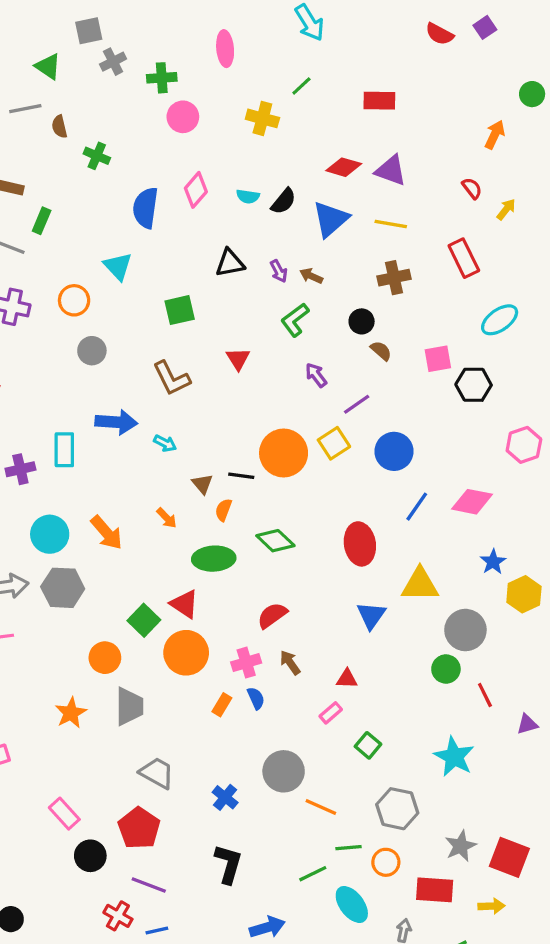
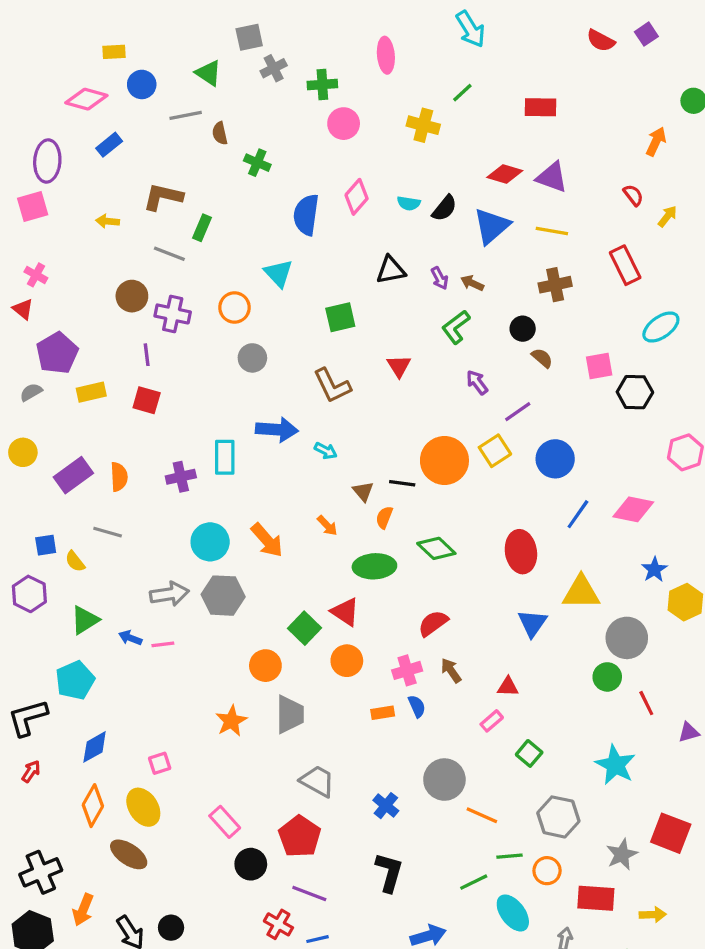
orange circle: (186, 653) -> (347, 661), size x0.7
orange rectangle: (222, 705) -> (383, 713), turned 50
red square: (509, 857) -> (671, 833), moved

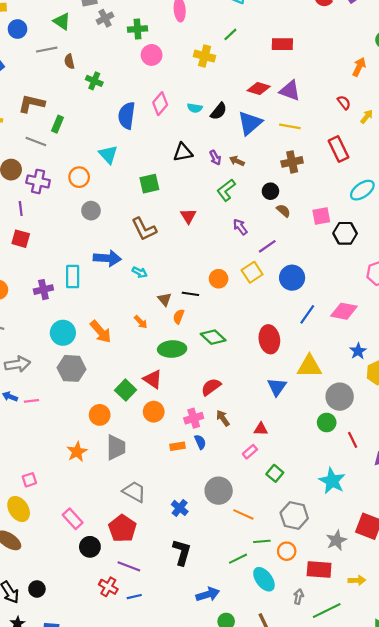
orange circle: (444, 460) -> (219, 279), size x0.6
gray arrow: (169, 594) -> (17, 364), moved

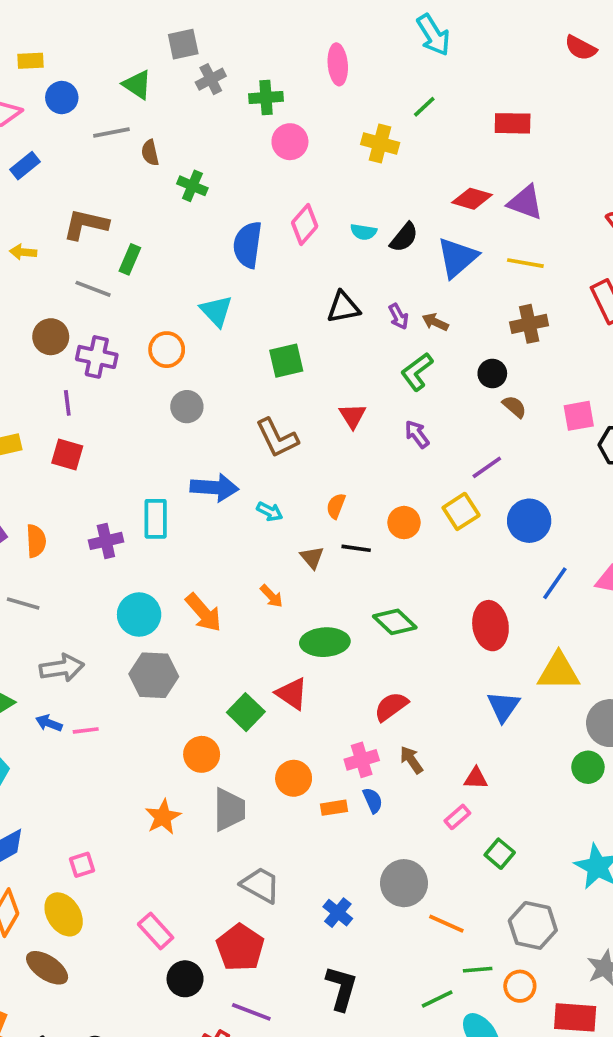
purple arrow: (240, 227) -> (417, 434), moved
orange semicircle: (179, 317) -> (336, 506), moved
orange circle: (154, 412) -> (294, 778), moved

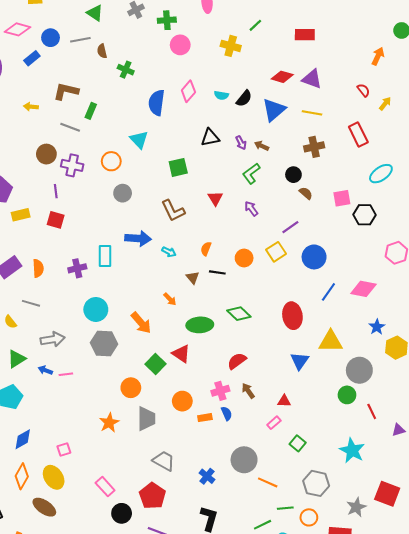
blue circle: (62, 98) -> (51, 38), moved
orange arrow: (203, 613) -> (141, 323), moved

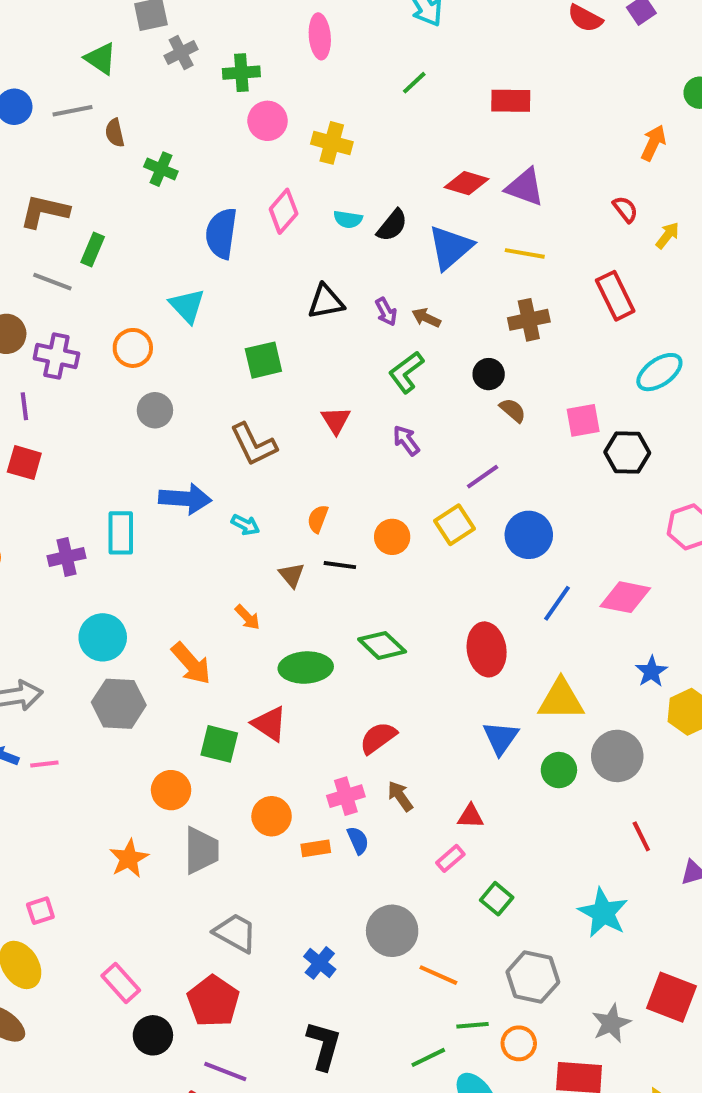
yellow cross: (231, 46) -> (332, 143), moved
green square: (156, 364) -> (219, 744), turned -30
green circle: (347, 395) -> (559, 770), moved

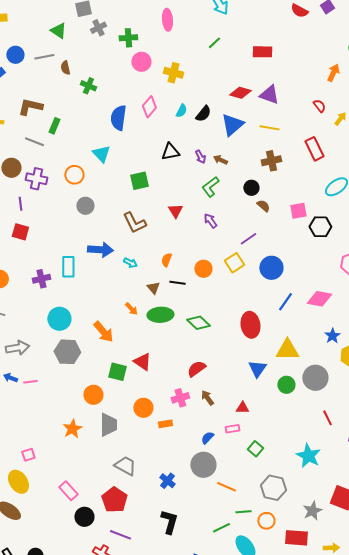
cyan semicircle: (348, 219) -> (181, 111), turned -72
green ellipse: (306, 668) -> (160, 315), moved
blue semicircle: (358, 840) -> (207, 438), moved, turned -112
pink rectangle: (450, 858) -> (232, 429), turned 32

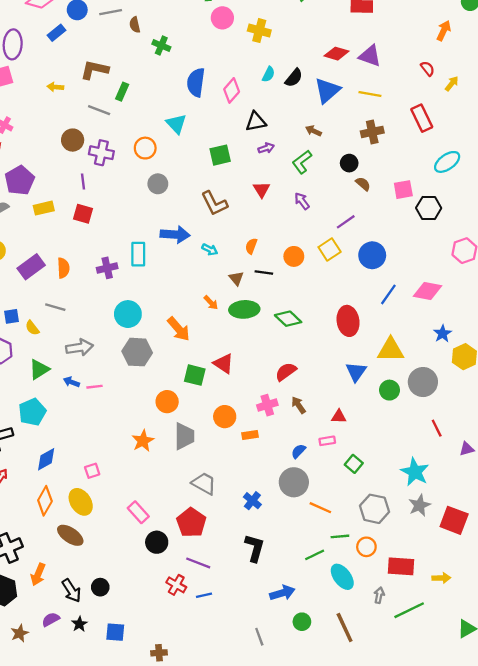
pink diamond: (149, 107) -> (232, 90), moved
purple arrow: (200, 157) -> (266, 148), moved, turned -80
gray star: (312, 511) -> (419, 505), moved

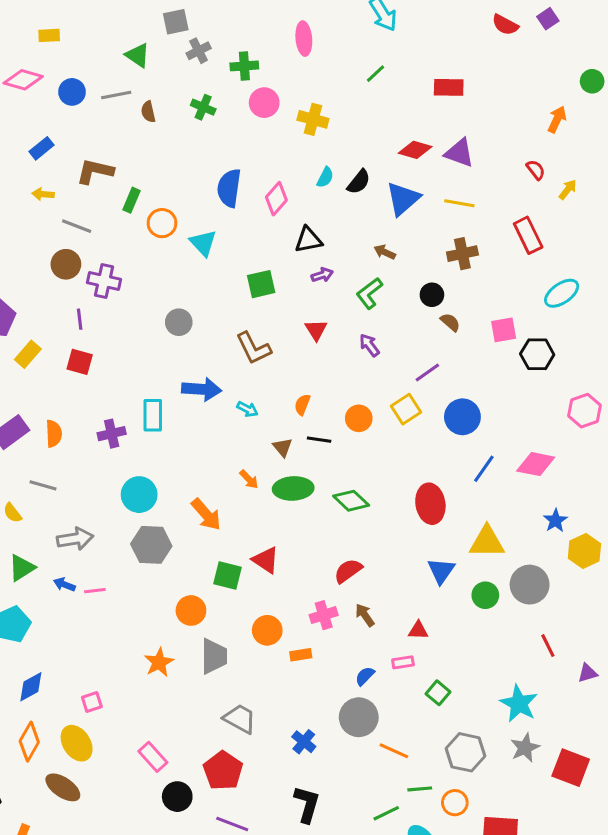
blue rectangle: (56, 33) -> (41, 148), moved
green cross: (161, 46) -> (203, 107), moved
gray line: (99, 110) -> (77, 226), moved
orange circle: (145, 148) -> (162, 223), moved
yellow rectangle: (44, 208) -> (28, 354), turned -36

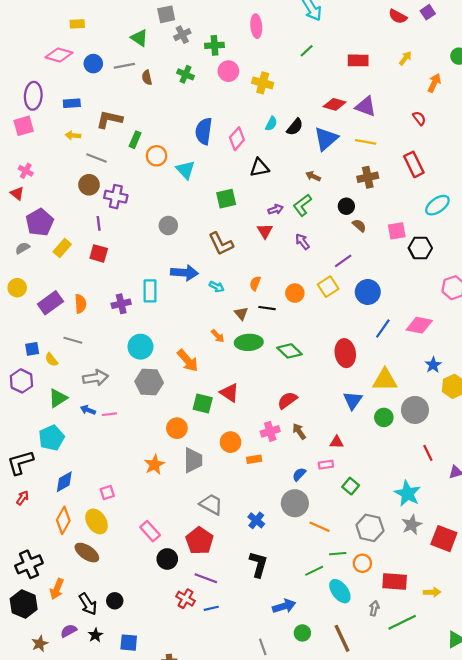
blue rectangle: (41, 148) -> (72, 103), turned 35
yellow arrow: (568, 190) -> (405, 58), moved
purple arrow: (322, 275) -> (276, 209), moved

